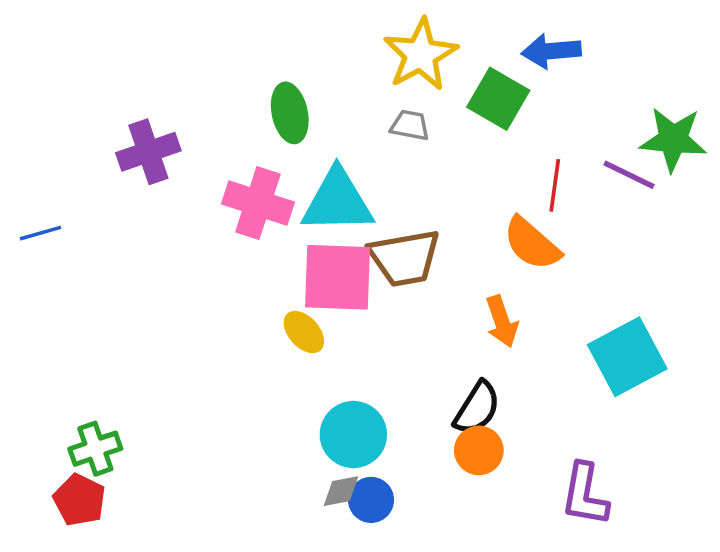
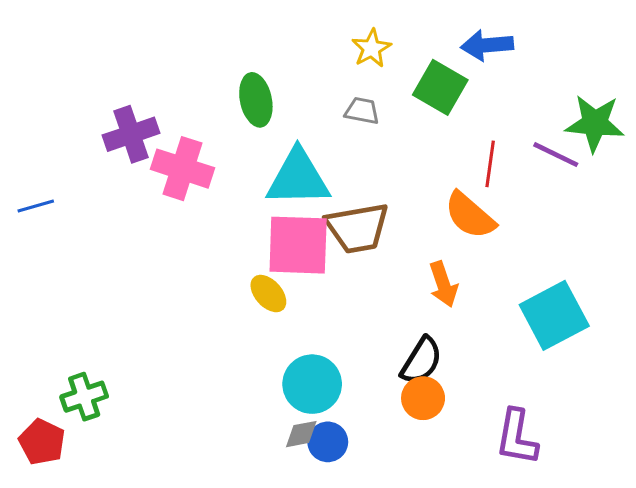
yellow star: (421, 55) -> (371, 48), size x0.6
pink cross: (258, 203) -> (183, 169), moved
red pentagon: (79, 500) -> (42, 442), moved

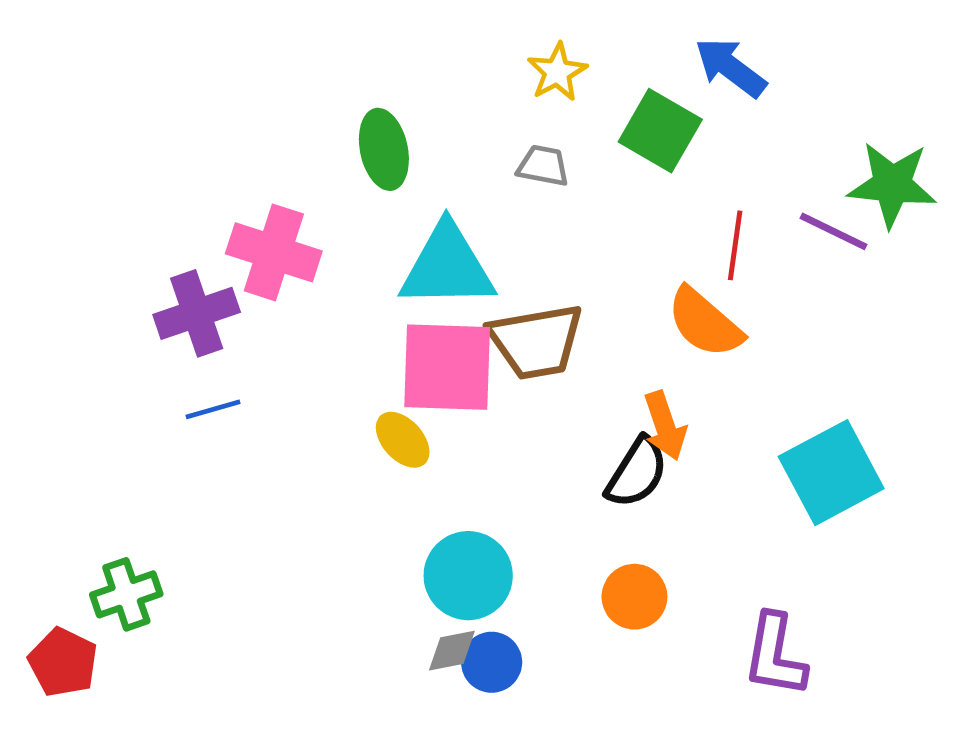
blue arrow: (487, 45) -> (730, 67), turned 42
purple cross: (131, 134) -> (197, 313), moved
blue line: (36, 206) -> (213, 409), moved
black semicircle: (421, 361) -> (637, 473), moved

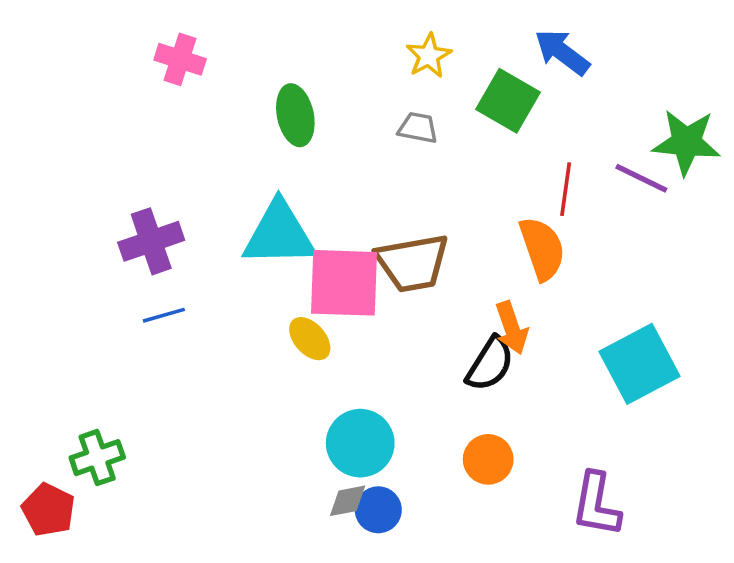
pink cross: (274, 252) -> (180, 59), moved, size x0.7
cyan triangle: (447, 266) -> (279, 234), moved
orange semicircle: (705, 323) -> (542, 249), turned -150

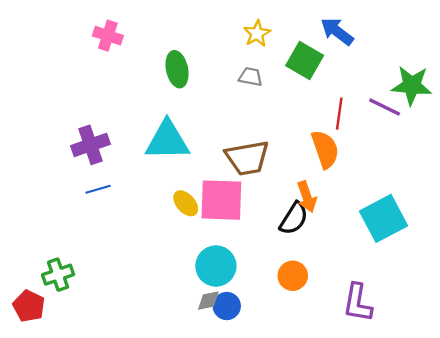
pink square: (344, 283) -> (221, 200), moved

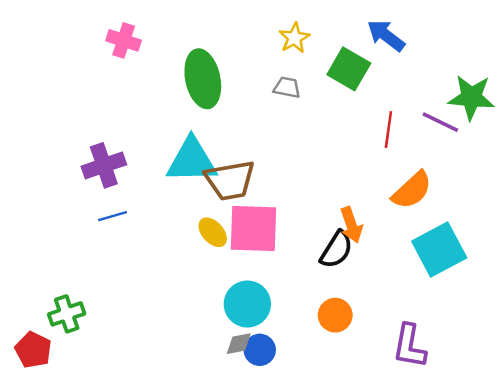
green ellipse: (177, 69) -> (203, 79), size x1.4
orange semicircle: (325, 149) -> (412, 190), moved, turned 66
brown trapezoid: (247, 158) -> (230, 180), moved

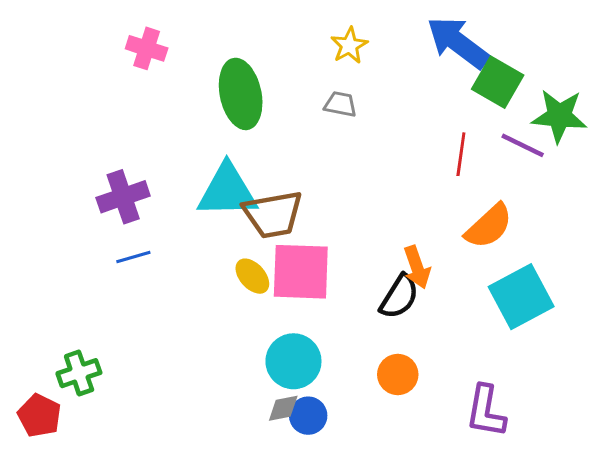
blue arrow: (386, 35) -> (458, 43), size x1.4
green square: (349, 69) -> (498, 82), moved

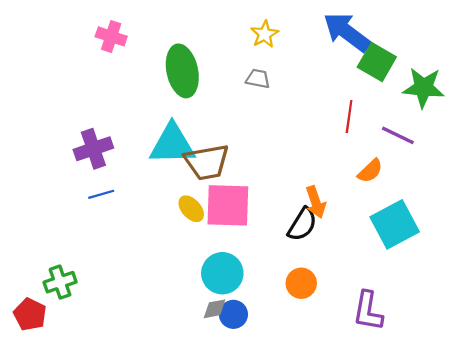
purple line: (523, 145) -> (398, 135), moved
orange semicircle: (489, 226) -> (370, 171), size x0.7

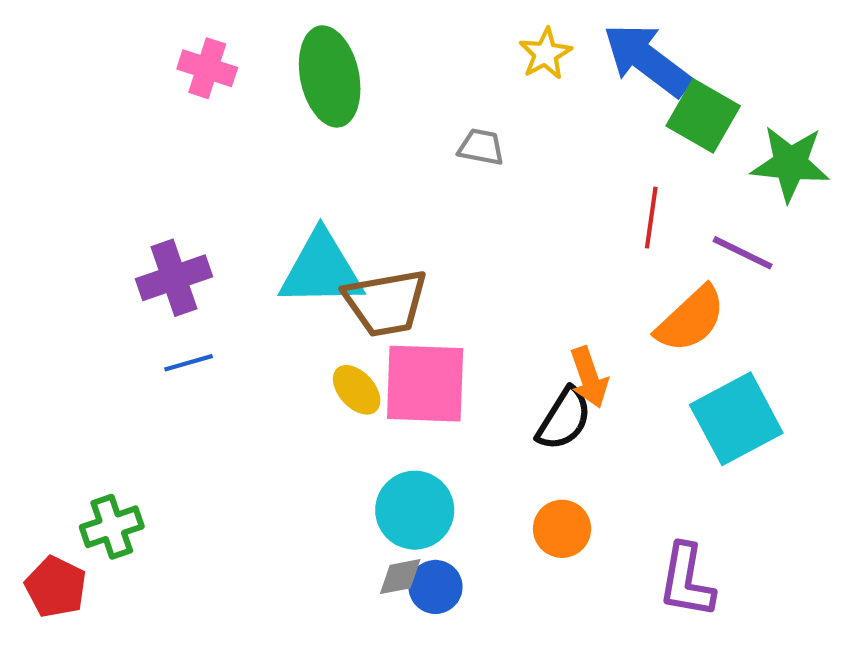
yellow star: (265, 34) -> (545, 54), moved
green ellipse: (182, 71) -> (330, 76), moved
orange semicircle: (370, 171) -> (691, 319), size x1.5

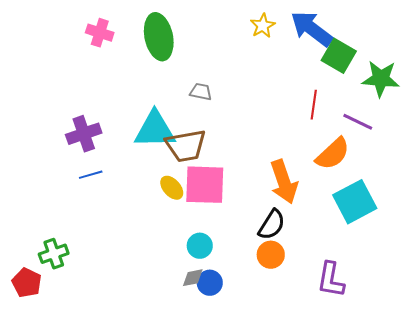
gray trapezoid: (481, 147) -> (201, 92), moved
orange arrow: (589, 377) -> (284, 182), size x1.5
black semicircle: (564, 419) -> (272, 225), moved
cyan circle: (415, 510) -> (200, 246), size x0.7

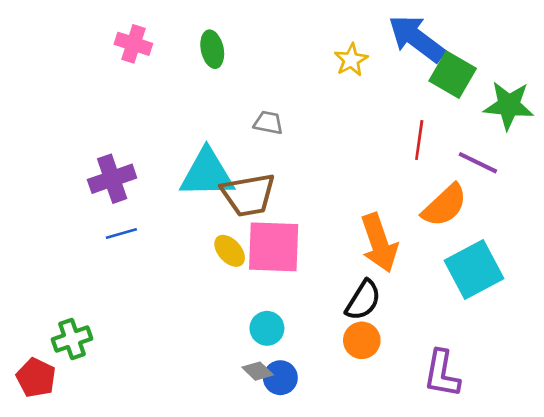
yellow star: (263, 26) -> (351, 60), moved
green ellipse: (159, 37) -> (212, 49), size x0.6
gray diamond: (193, 278) -> (258, 371), turned 55

